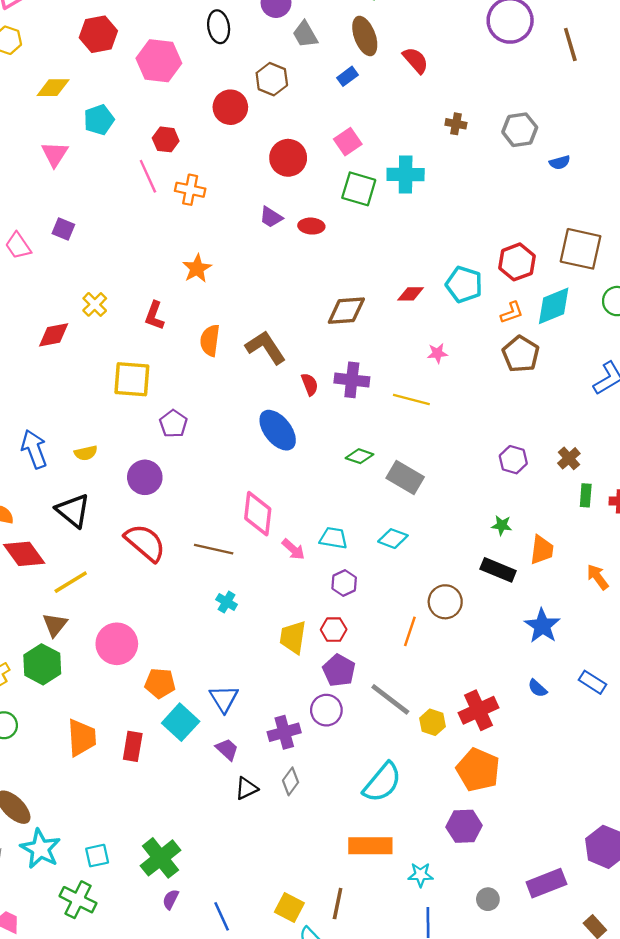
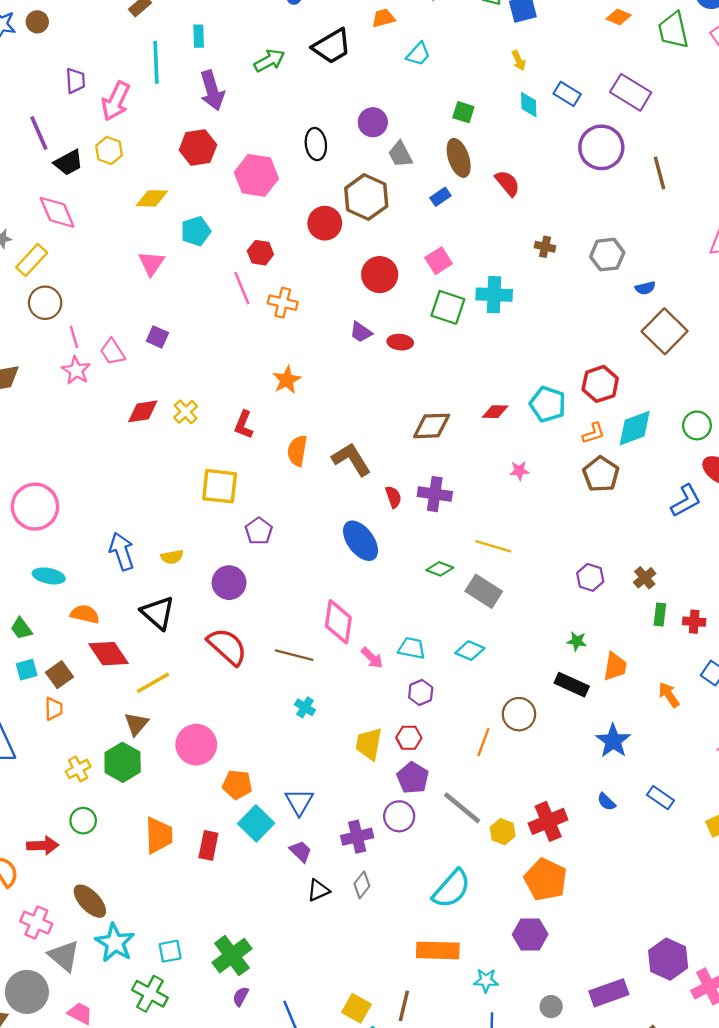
brown hexagon: (272, 79) -> (366, 197), size x1.4
brown square: (581, 249) -> (665, 331), moved, turned 30
red diamond: (54, 335) -> (143, 411), moved
yellow line: (411, 399) -> (493, 546), moved

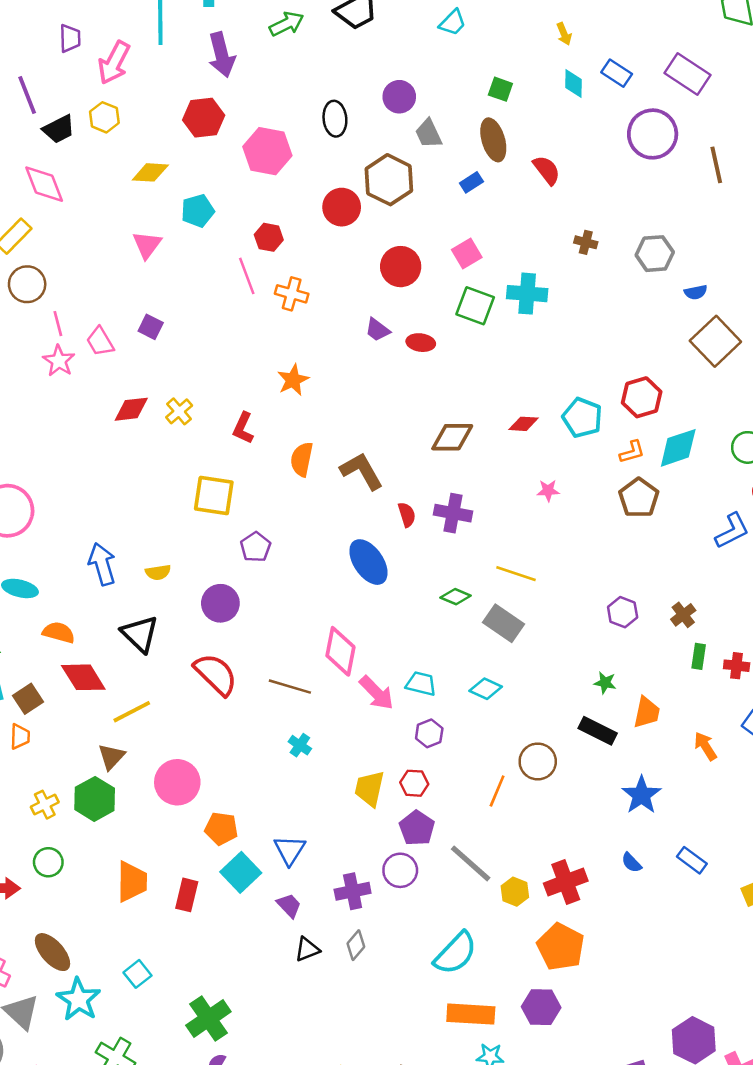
pink arrow: (372, 658) -> (376, 693), size x1.4
orange rectangle: (438, 950) -> (471, 1014), moved
cyan square: (170, 951) -> (138, 974), moved, turned -30

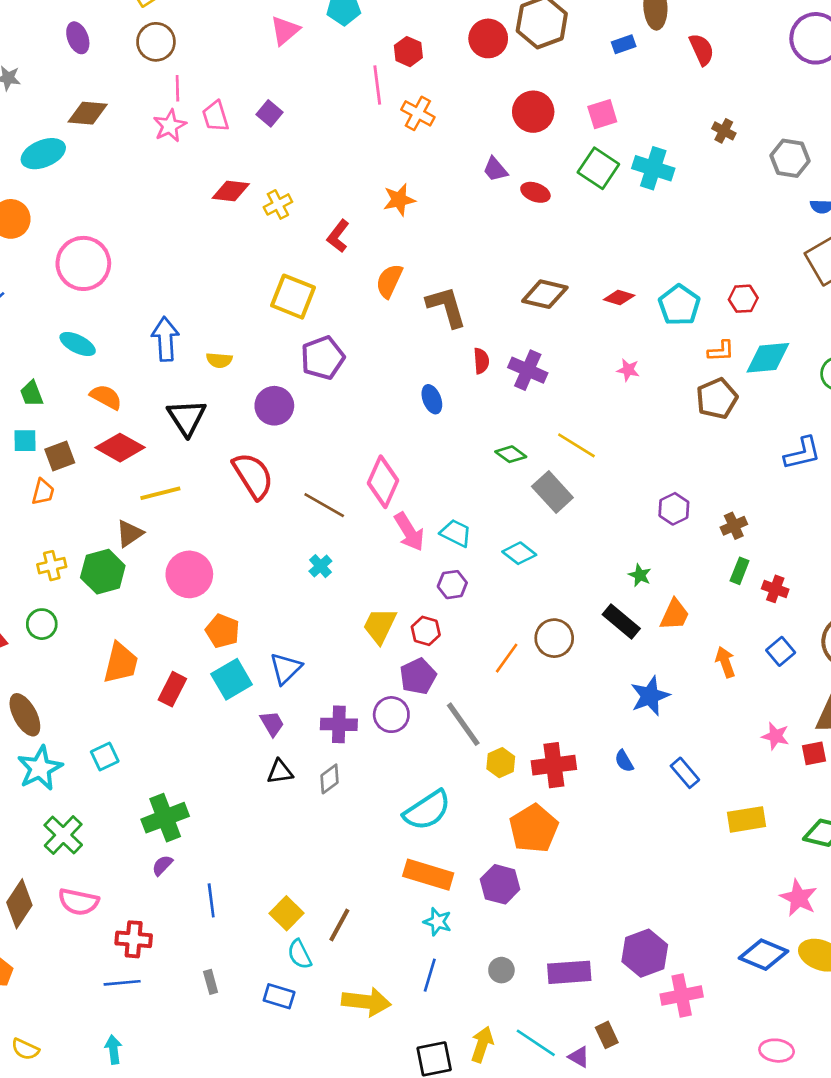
red hexagon: (642, 397) -> (743, 299), size x0.7
purple pentagon: (256, 547) -> (323, 358), size x1.4
blue ellipse: (368, 562) -> (432, 399), size x0.6
red diamond: (83, 677) -> (120, 448), turned -42

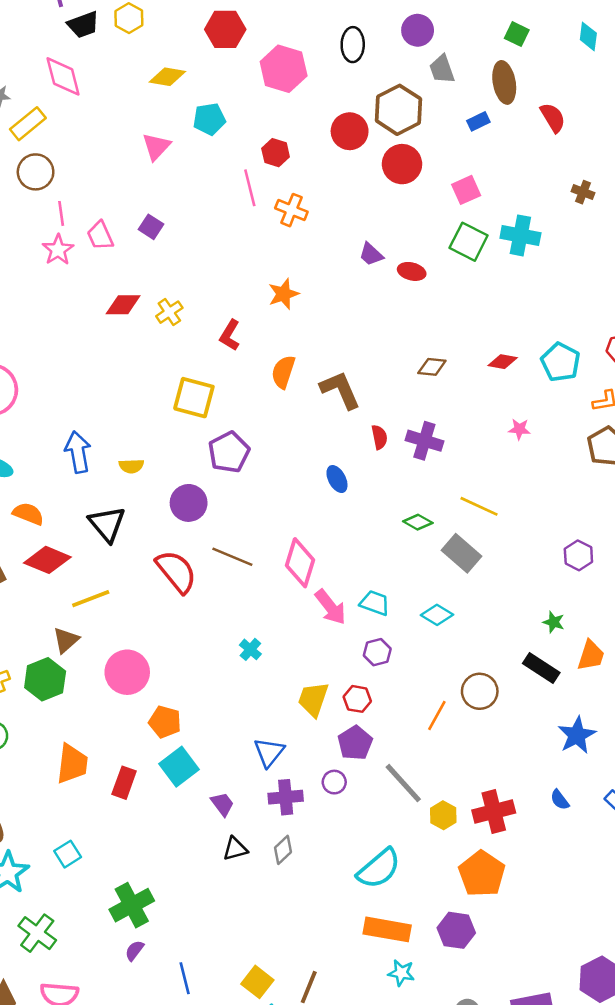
red circle: (533, 112) -> (402, 164), moved
brown diamond: (545, 294) -> (432, 367), size x0.7
brown line: (324, 505) -> (232, 557), moved
blue triangle: (286, 668) -> (269, 752), moved
purple circle: (391, 715) -> (334, 782), size x0.7

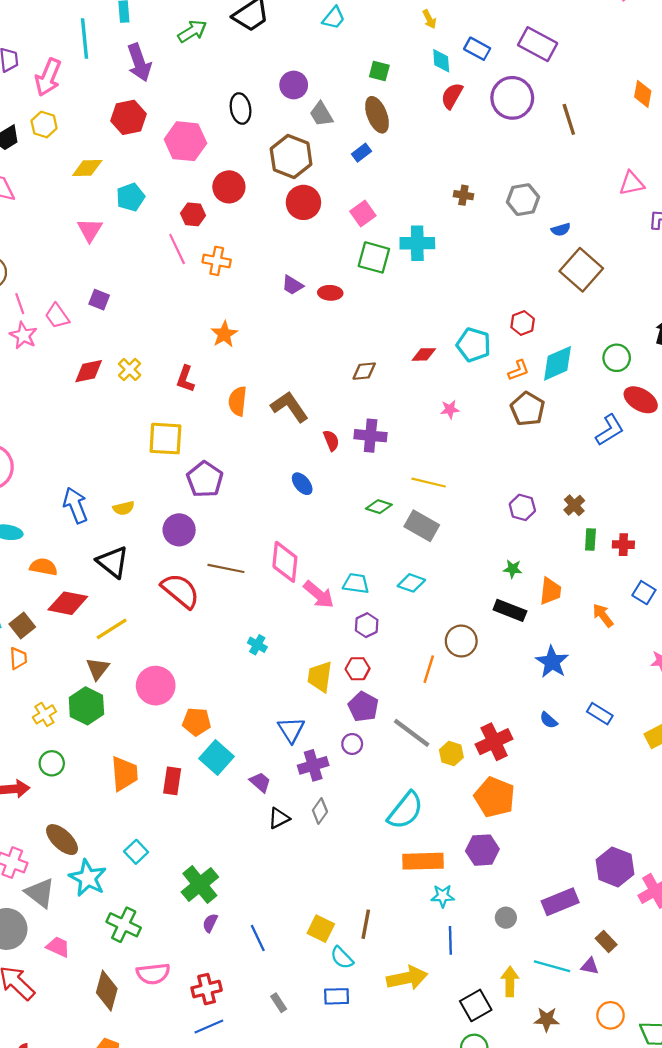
red semicircle: (553, 118) -> (452, 96), moved, turned -108
red circle: (350, 131) -> (229, 187), moved

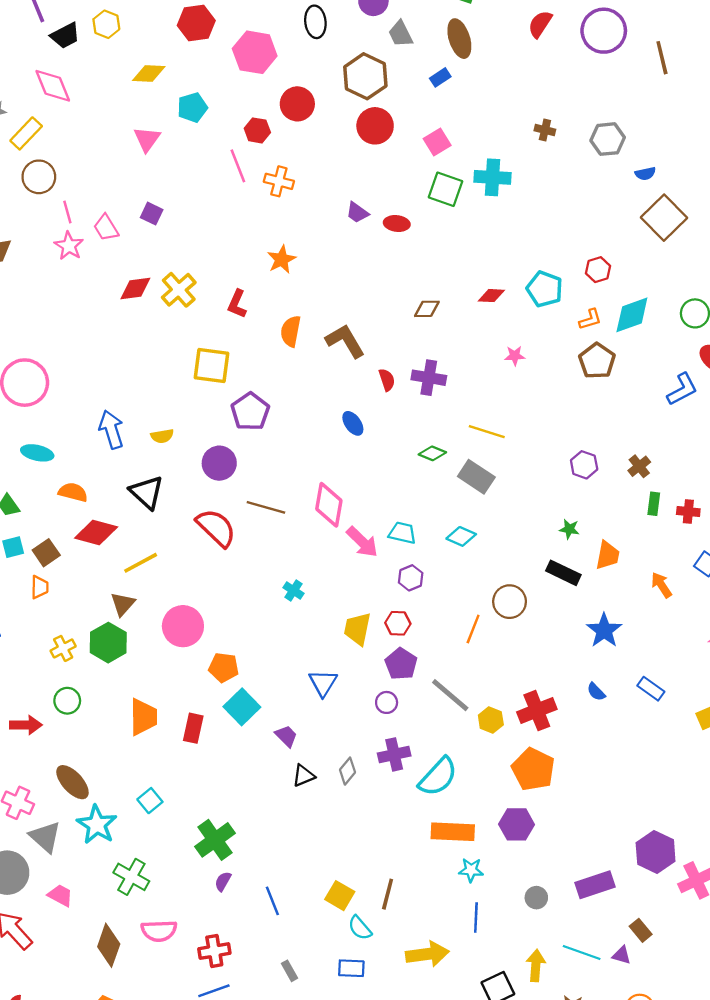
yellow cross: (130, 370) -> (179, 290), size x1.4
purple cross: (313, 765) -> (394, 754), moved

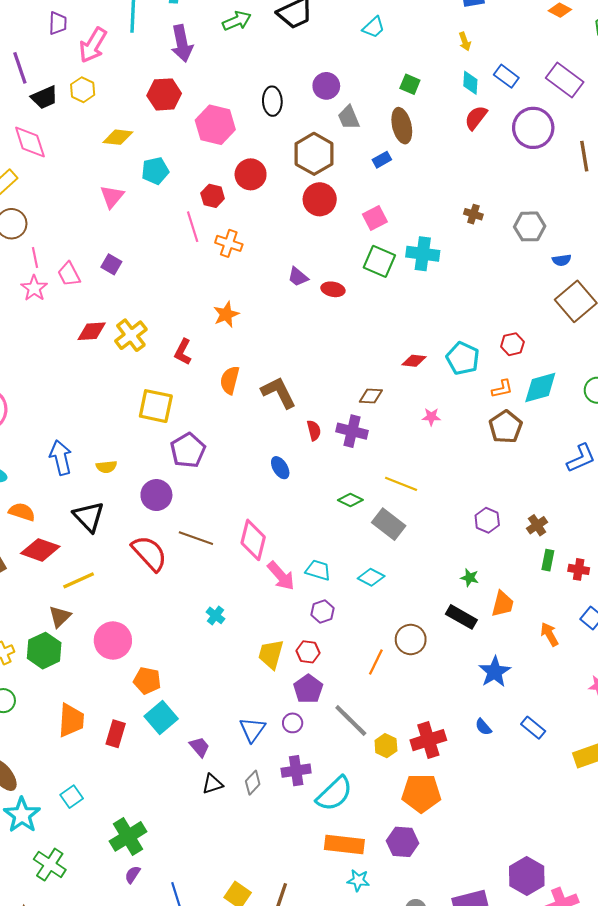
brown diamond: (427, 309) -> (371, 396), moved
blue triangle: (323, 683) -> (252, 730), moved
orange pentagon: (533, 769) -> (421, 793), turned -30

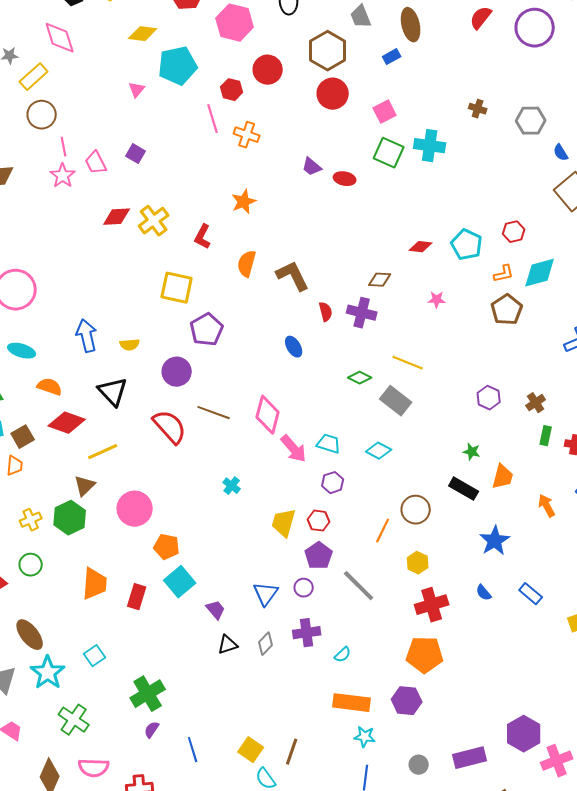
cyan pentagon: (155, 171) -> (178, 66), size x1.5
pink triangle: (112, 197) -> (137, 90), size x0.7
blue semicircle: (562, 260) -> (561, 153), turned 66
yellow hexagon: (386, 746) -> (418, 563), moved
cyan semicircle: (334, 794) -> (343, 655), size x0.5

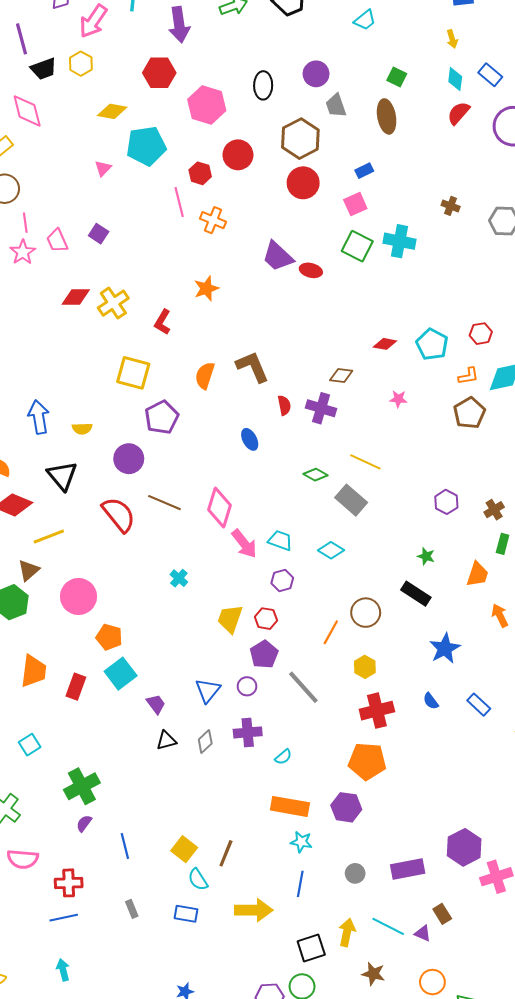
blue rectangle: (392, 57) -> (364, 171), moved
purple trapezoid: (312, 167) -> (278, 256), size x1.6
orange semicircle: (247, 264) -> (205, 376), moved
orange trapezoid: (503, 477) -> (477, 574), moved

